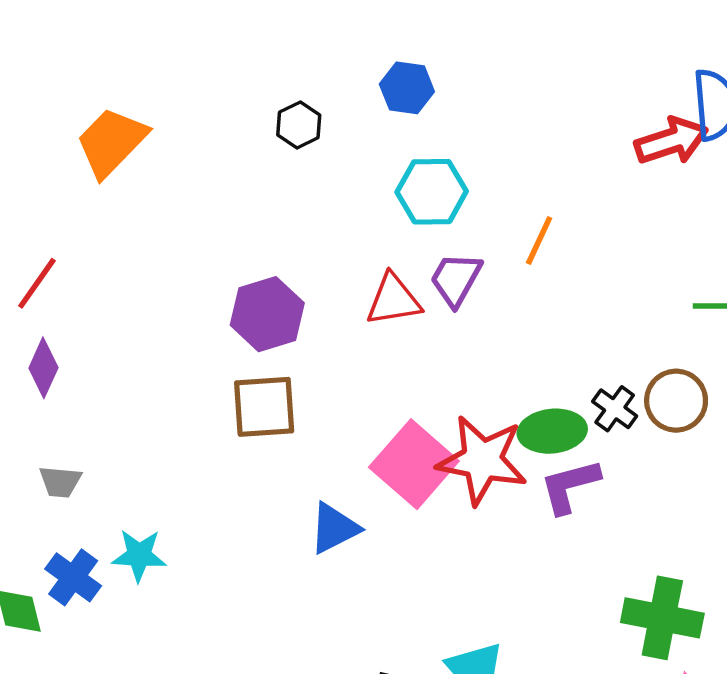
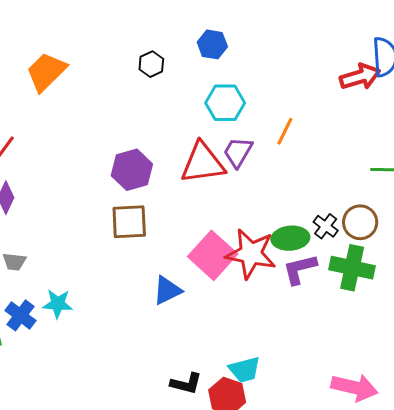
red triangle: (393, 300) -> (203, 163), size x1.4
green cross: (662, 618) -> (352, 268), moved

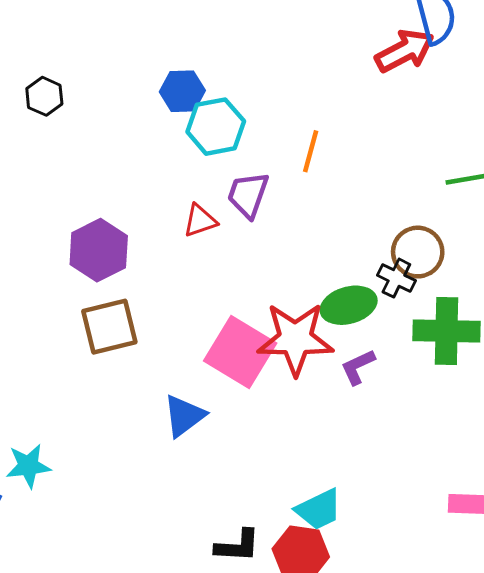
blue hexagon: (212, 44) -> (182, 91), moved
black hexagon: (151, 64) -> (44, 96), moved
red triangle: (203, 163) -> (200, 221), size x0.5
brown circle: (360, 222) -> (418, 252), moved
purple L-shape: (300, 269) -> (358, 367), moved, size x0.7

